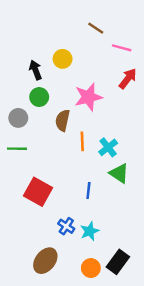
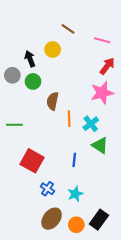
brown line: (96, 28) -> (68, 29), moved
pink star: (88, 97) -> (102, 93), moved
gray circle: (18, 118) -> (12, 75), moved
blue cross: (66, 226) -> (47, 189), moved
brown ellipse: (45, 261) -> (52, 219), moved

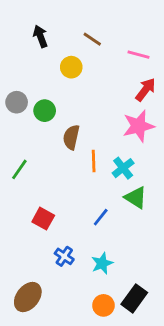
black arrow: (30, 59) -> (40, 36), moved
green line: (14, 125) -> (19, 169), turned -56
blue line: (74, 160) -> (101, 217), turned 32
red square: (32, 161) -> (43, 219), size x0.7
brown ellipse: (52, 219) -> (28, 297), moved

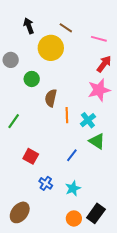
yellow circle: (71, 67) -> (51, 48), size x1.6
gray circle: (17, 102) -> (11, 60), moved

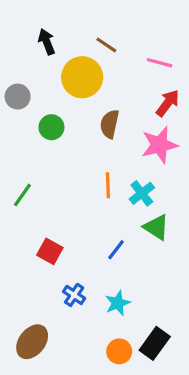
brown semicircle: (51, 98) -> (110, 124), moved

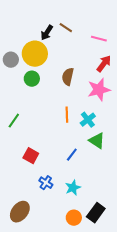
black arrow: (47, 42) -> (47, 33), moved, turned -126
yellow circle: (82, 77) -> (35, 54), moved

